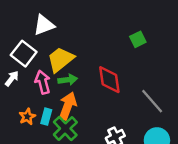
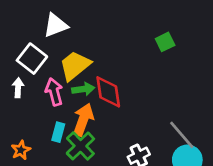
white arrow: (12, 79) -> (18, 88), turned -35
red diamond: (109, 80) -> (108, 92), moved
gray line: (152, 101) -> (182, 135), moved
orange star: (27, 117) -> (21, 150), moved

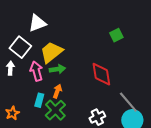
red diamond: (108, 92) -> (101, 74), moved
orange arrow: (83, 120) -> (57, 91), size x0.6

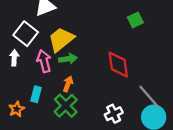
cyan rectangle: (39, 100) -> (36, 94), moved

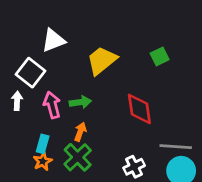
yellow trapezoid: (61, 39) -> (102, 61), moved
gray line: (149, 97) -> (176, 147), turned -45
orange star: (17, 109) -> (43, 161), moved

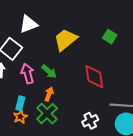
green square: (160, 56) -> (110, 37), turned -32
green arrow: (80, 102) -> (49, 71), turned 49

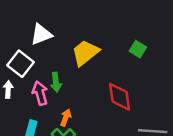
green arrow: (49, 71) -> (56, 82), moved, turned 42

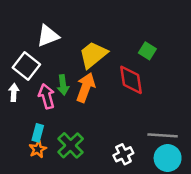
red diamond: (120, 97) -> (131, 80), moved
orange arrow: (66, 118) -> (86, 87), moved, size x1.6

